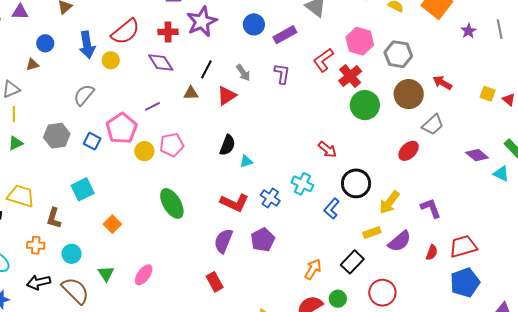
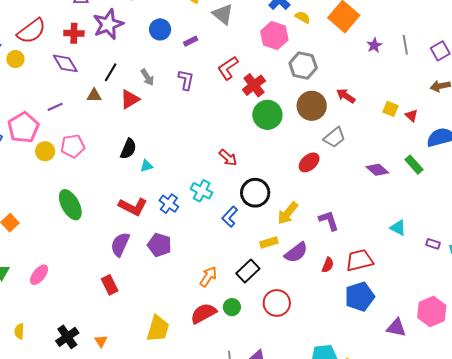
purple rectangle: (285, 35) -> (191, 41), size x0.6
pink hexagon: (360, 41) -> (274, 36), moved
cyan triangle: (501, 174) -> (398, 228), moved
purple pentagon: (263, 240) -> (159, 245), turned -30

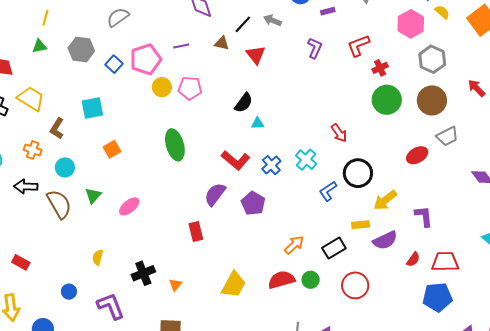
gray arrow: (147, 77) -> (272, 20), moved, turned 132
red cross: (254, 85) -> (380, 68), size x0.7
red arrow: (346, 96) -> (476, 88), moved
red triangle: (130, 99) -> (256, 55), turned -50

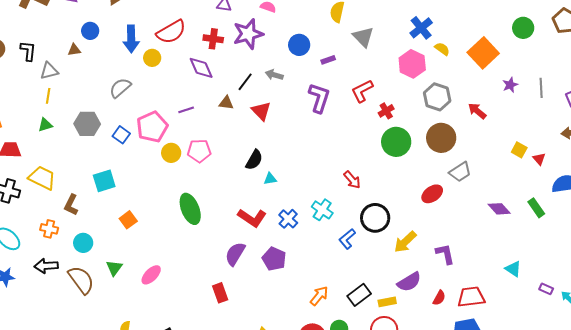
purple L-shape: (315, 48) -> (319, 98), size x1.4
red arrow: (476, 88) -> (477, 111), moved
yellow rectangle: (361, 225) -> (387, 302), moved

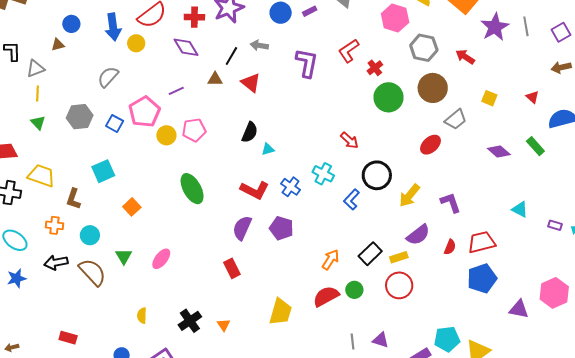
purple rectangle: (328, 60) -> (310, 11), moved
purple star: (510, 85) -> (495, 27), size x1.8
green triangle: (45, 125) -> (38, 123), turned -49
yellow square: (519, 150) -> (489, 98), moved

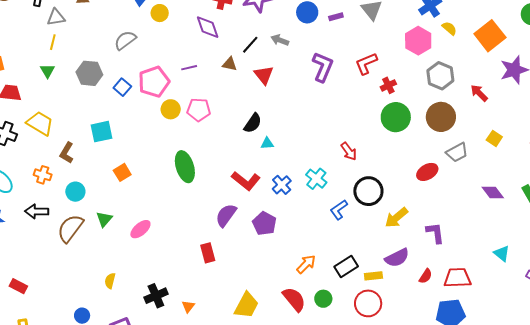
brown semicircle: (92, 272) -> (70, 228), turned -112
red semicircle: (326, 296) -> (294, 299), turned 68
red rectangle: (68, 338) -> (18, 286), moved

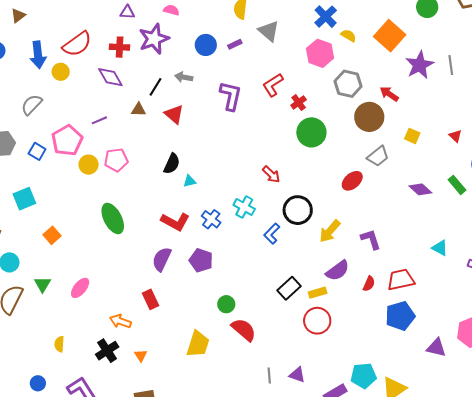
brown circle: (441, 117) -> (369, 117), moved
orange arrow: (306, 264) -> (120, 321), moved, turned -105
green circle: (323, 299) -> (226, 304), moved

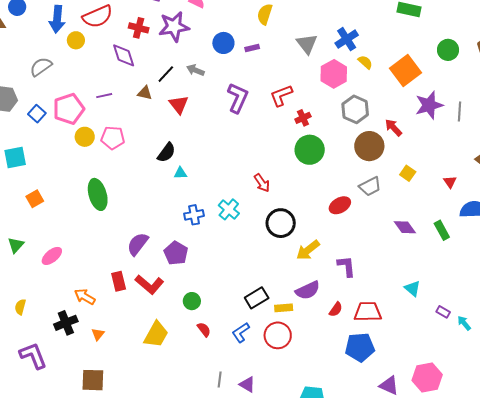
gray triangle: (269, 31) -> (307, 44), moved
blue cross: (211, 219) -> (194, 215), turned 30
red L-shape: (175, 222) -> (149, 284), moved
blue L-shape: (272, 234) -> (241, 332), moved
red semicircle: (244, 330) -> (204, 330), size x0.6

